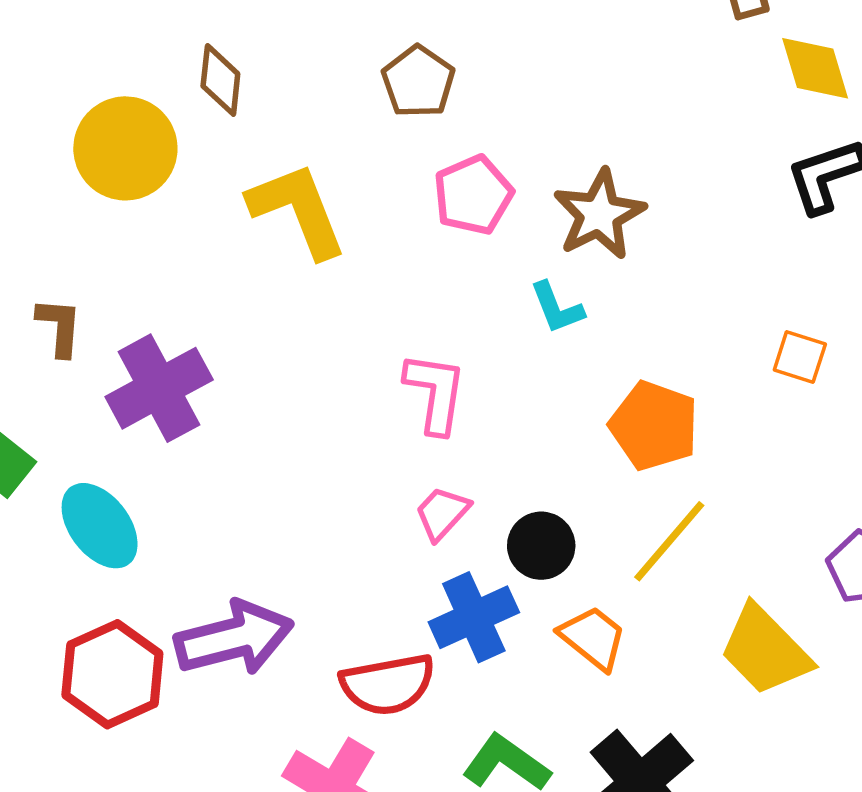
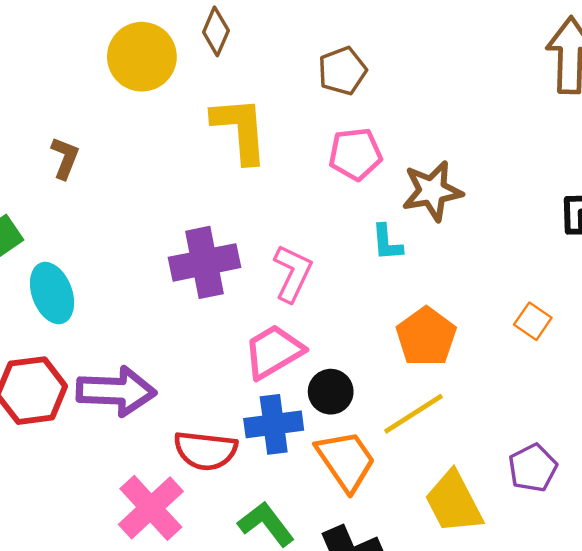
purple cross: (159, 388) -> (204, 262), moved
pink trapezoid: (442, 513) -> (274, 352), size x1.6
orange trapezoid: (593, 638) -> (346, 461), size x1.4

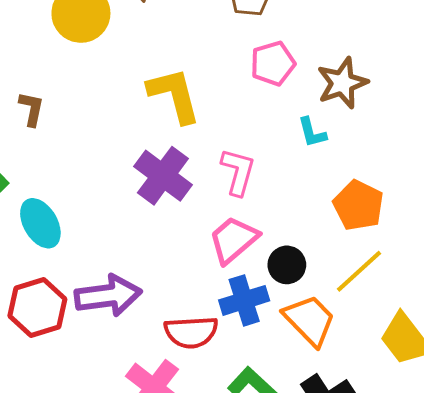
yellow L-shape: (240, 130) -> (174, 95), moved
purple cross: (204, 262) -> (163, 176), turned -32

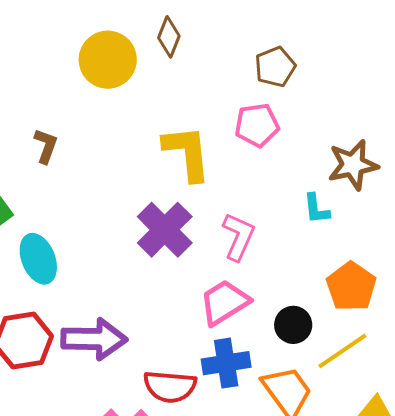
pink pentagon: (273, 63) -> (257, 125), moved
black circle: (287, 265) -> (293, 325), moved

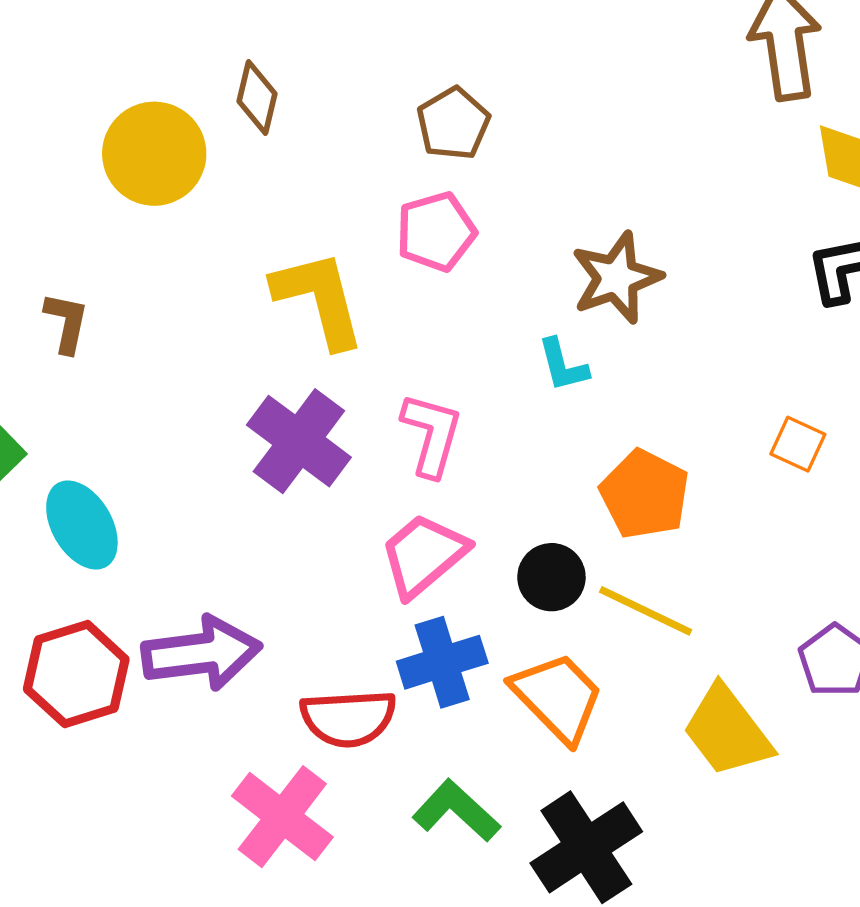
yellow line: (342, 351) -> (646, 611), turned 68

